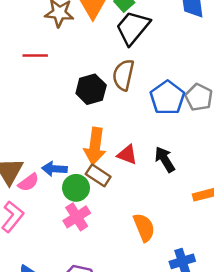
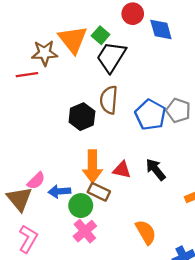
red line: (35, 55) -> (27, 75), moved
pink semicircle: (28, 182) -> (36, 181), moved

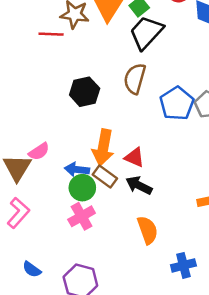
black hexagon: (82, 117) -> (85, 92), moved
black arrow: (156, 170) -> (139, 185), moved, turned -35
blue arrow: (59, 191) -> (77, 170), moved

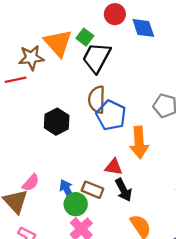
blue pentagon: (177, 103) -> (111, 115), moved
orange arrow: (103, 148) -> (139, 142), moved
blue arrow: (77, 170) -> (67, 190), turned 70
black arrow: (139, 185) -> (123, 190), turned -130

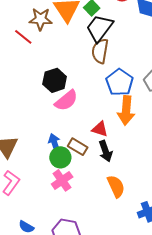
red line: (16, 80) -> (23, 37), turned 42
brown semicircle: (97, 100) -> (100, 51), moved
blue pentagon: (111, 115) -> (120, 82), moved
pink semicircle: (31, 183) -> (66, 100), moved, size x1.4

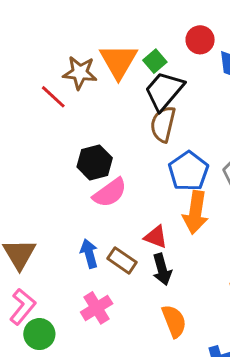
green circle: (60, 157) -> (39, 334), moved

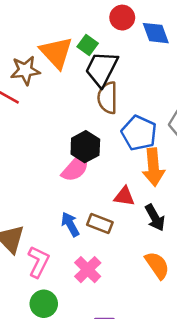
black hexagon: (95, 162) -> (85, 147), moved
black arrow: (162, 269) -> (155, 218), moved
pink L-shape: (23, 307) -> (38, 262), moved

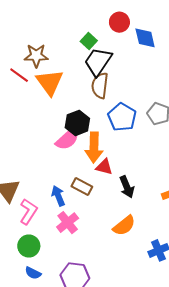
orange triangle: (56, 53) -> (50, 82), moved
orange arrow: (153, 167) -> (94, 147), moved
blue arrow: (70, 224) -> (58, 196), moved
orange semicircle: (157, 265) -> (124, 226), turned 80

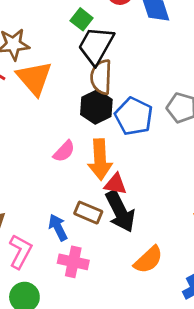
black hexagon: (77, 123) -> (96, 107), moved
pink semicircle: (68, 139) -> (64, 151), size x0.7
black arrow: (127, 187) -> (120, 211), moved, size x1.4
pink cross: (68, 223) -> (73, 262), turned -35

